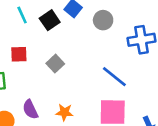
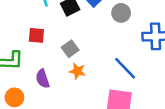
purple semicircle: (30, 109) -> (43, 79), moved
orange star: (64, 112) -> (77, 71), moved

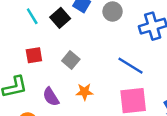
orange star: (77, 71) -> (85, 92), moved

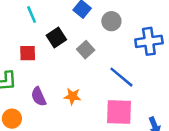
black square: (60, 18) -> (56, 38), moved
gray square: (71, 60) -> (86, 50), moved

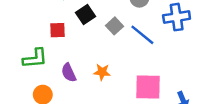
blue line: (121, 77) -> (142, 35), moved

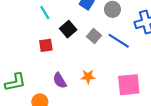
green L-shape: (35, 58) -> (15, 82), moved

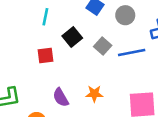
cyan line: (45, 13) -> (45, 17), turned 40
blue line: (119, 41) -> (132, 52), turned -45

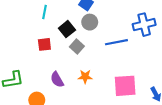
gray circle: (125, 15) -> (90, 22), moved
gray square: (103, 46) -> (77, 47), moved

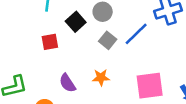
blue line: (116, 42) -> (136, 34), turned -30
gray square: (77, 47) -> (108, 40), moved

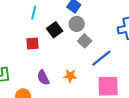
blue line: (136, 34) -> (101, 58), moved
gray square: (108, 40) -> (85, 41), moved

